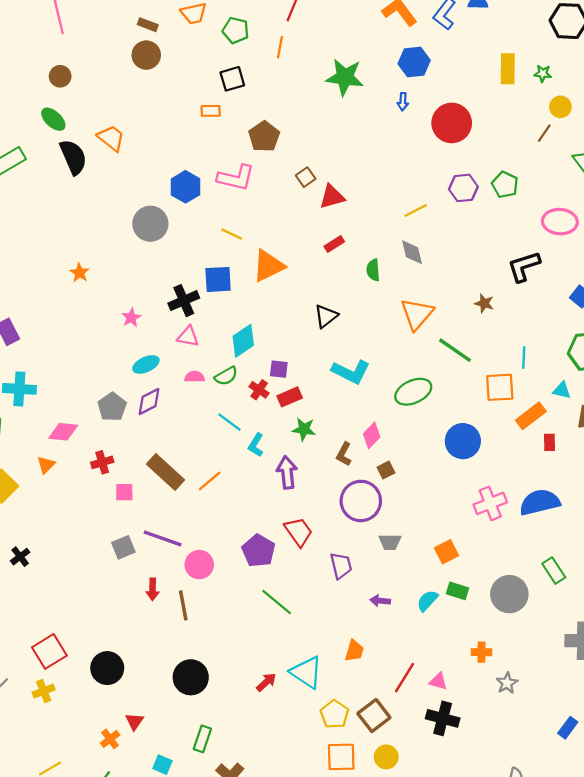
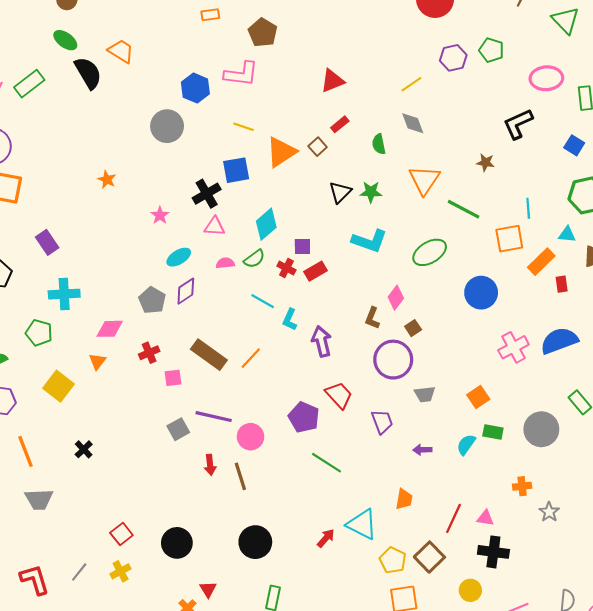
brown square: (306, 177) -> (318, 147), moved
green star: (304, 429) -> (371, 192), moved
red square: (49, 651) -> (121, 534), size x0.7
yellow circle: (386, 757) -> (470, 590), moved

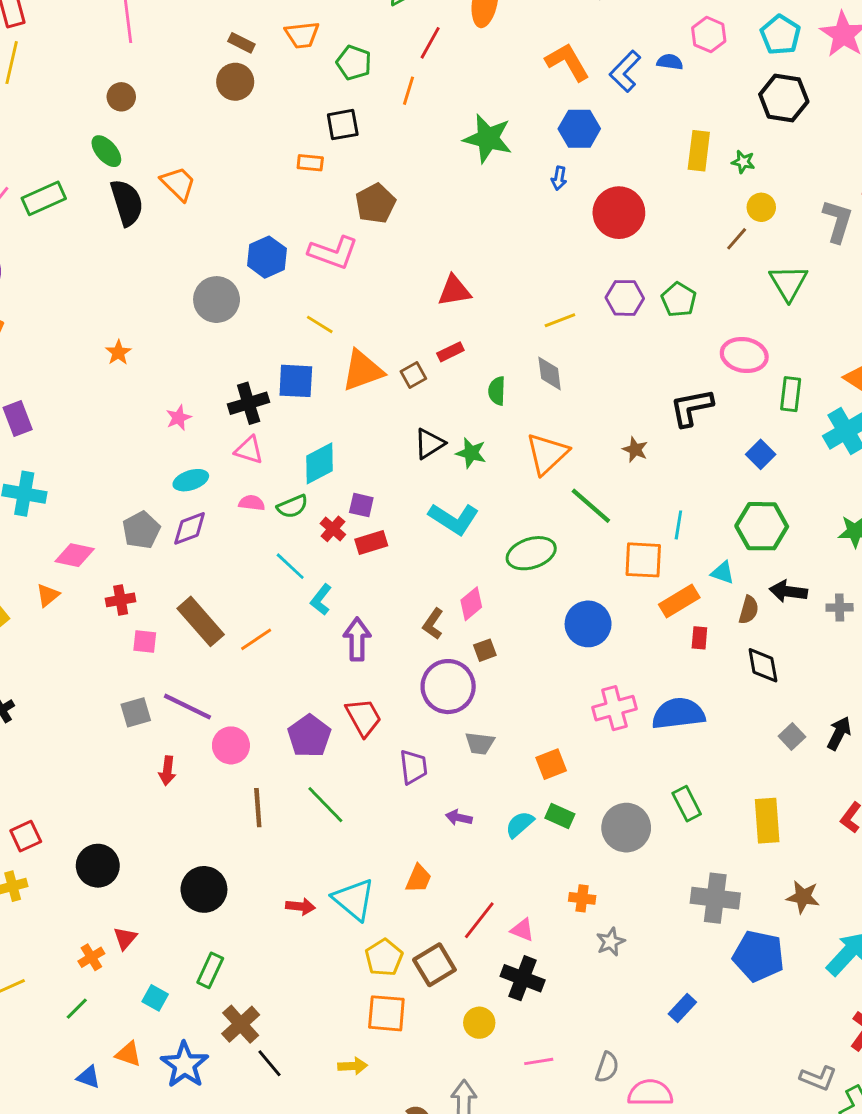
brown line: (240, 476) -> (258, 808), moved
red arrow: (326, 538) -> (301, 906), turned 42

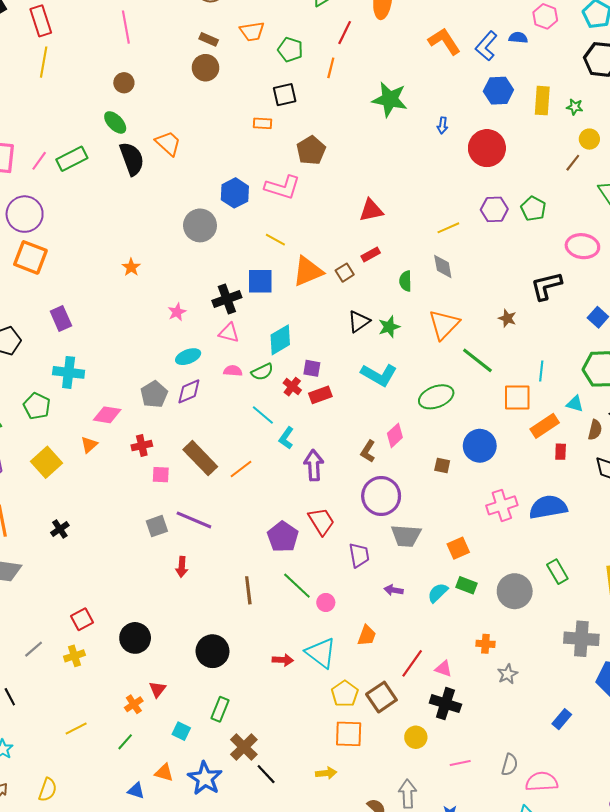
blue hexagon: (579, 129) -> (498, 91), moved
green star: (471, 453) -> (389, 327), turned -30
brown square: (485, 650) -> (442, 465), moved, turned 35
gray trapezoid: (480, 743) -> (406, 536), size x1.4
pink circle: (231, 745) -> (326, 602), moved, size x0.7

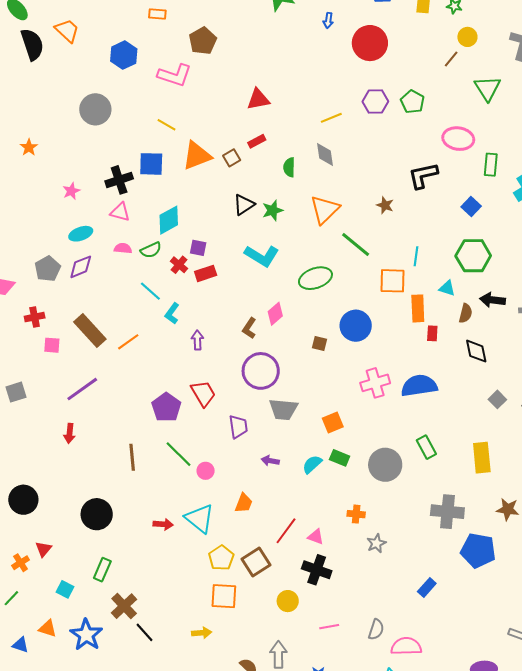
blue hexagon: (235, 193) -> (124, 55), moved
orange rectangle: (545, 426) -> (418, 308), turned -60
purple arrow: (314, 465) -> (197, 340), size x0.7
purple line: (194, 520) -> (82, 389), turned -60
gray square: (157, 526) -> (16, 392), moved

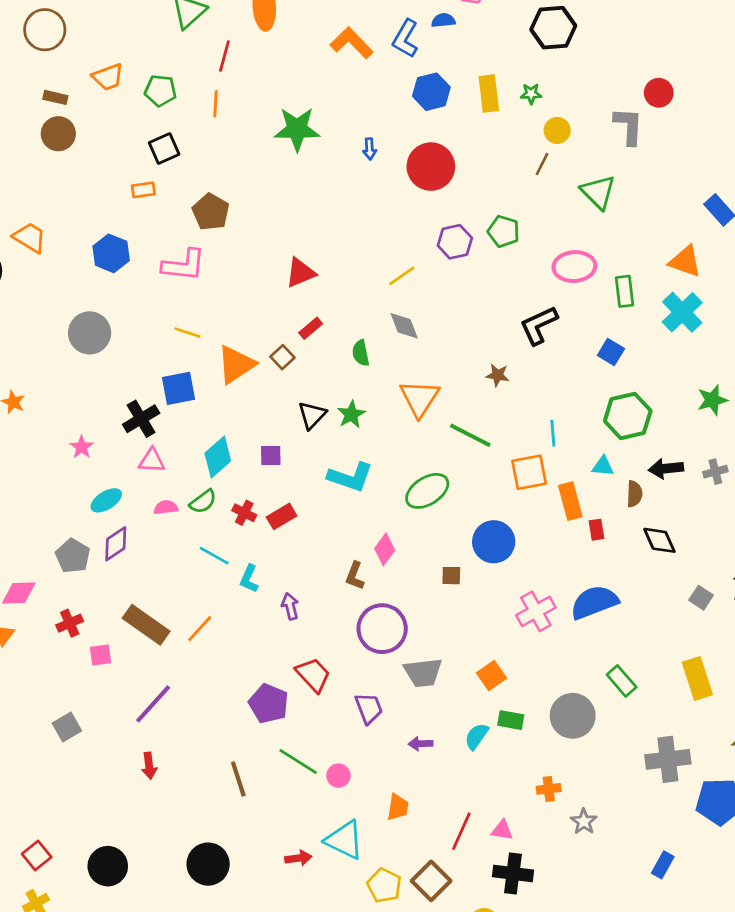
purple square: (198, 248) -> (271, 456), moved

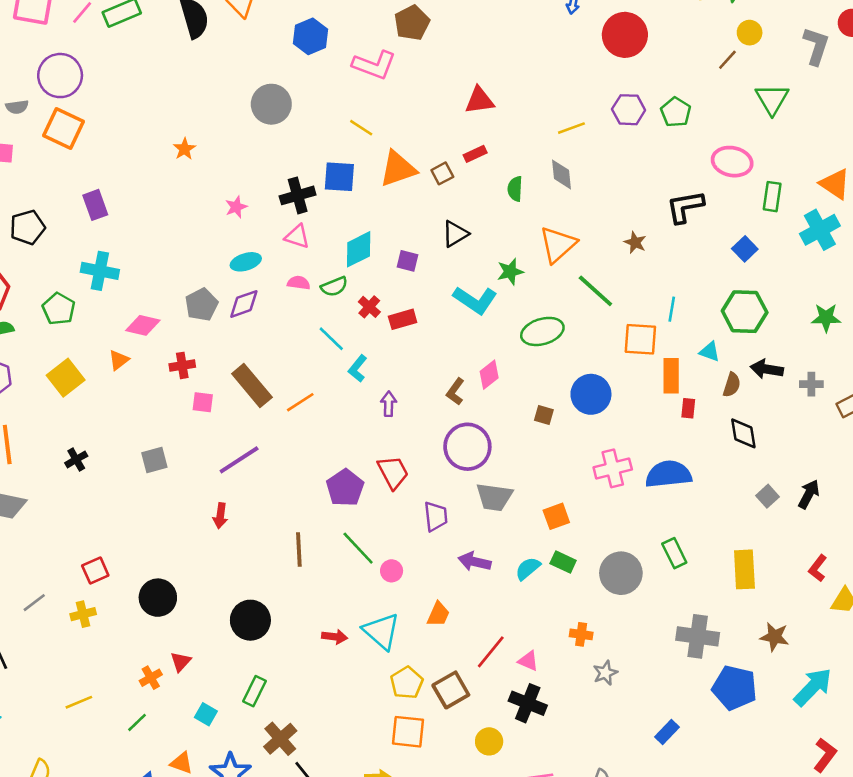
green star: (351, 414) -> (510, 272), moved
purple arrow: (421, 744) -> (475, 562), size x1.4

